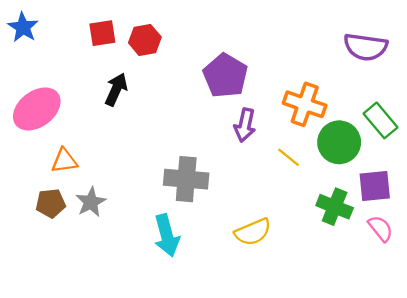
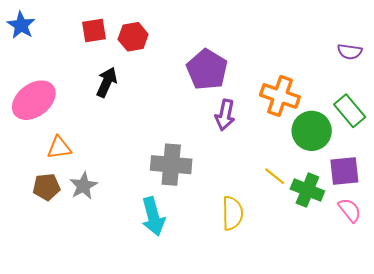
purple semicircle: (366, 47) -> (350, 52), moved, size x0.6
yellow line: (289, 157) -> (275, 176), moved
yellow semicircle: (253, 232) -> (232, 213), turned -68

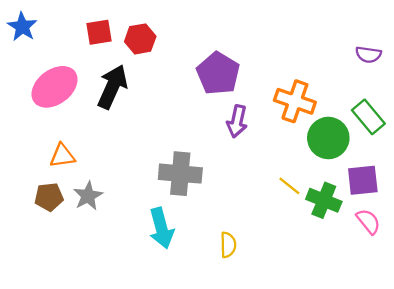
black arrow: (107, 82) -> (112, 87), size x1.4
pink ellipse: (34, 100) -> (55, 87), moved
yellow semicircle: (232, 213) -> (228, 245), moved, size x0.7

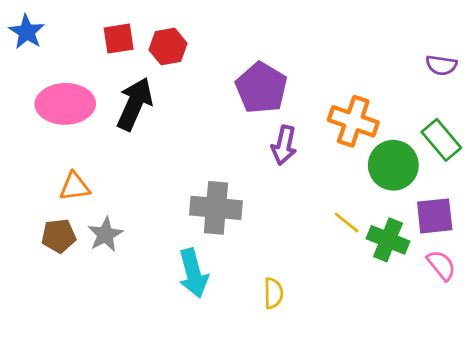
pink ellipse: (55, 87) -> (65, 104), turned 36

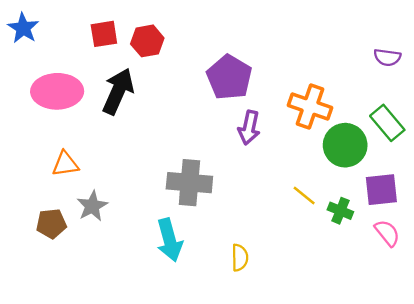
brown pentagon: (59, 236) -> (51, 224), moved
green cross: (388, 240) -> (340, 211), size x0.7

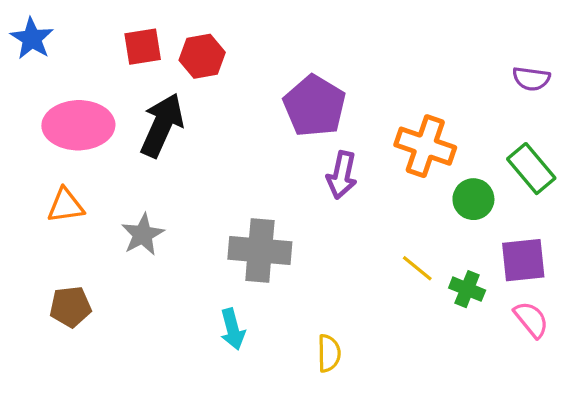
green circle: (345, 145) -> (473, 199), size x0.7
orange triangle: (65, 164) -> (66, 206), moved
gray star: (92, 206) -> (143, 234), moved
cyan arrow: (170, 240) -> (233, 329), size x0.7

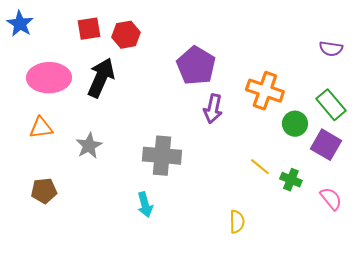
purple square: (523, 260) -> (326, 145), moved, turned 36
yellow semicircle: (329, 353) -> (237, 222), moved

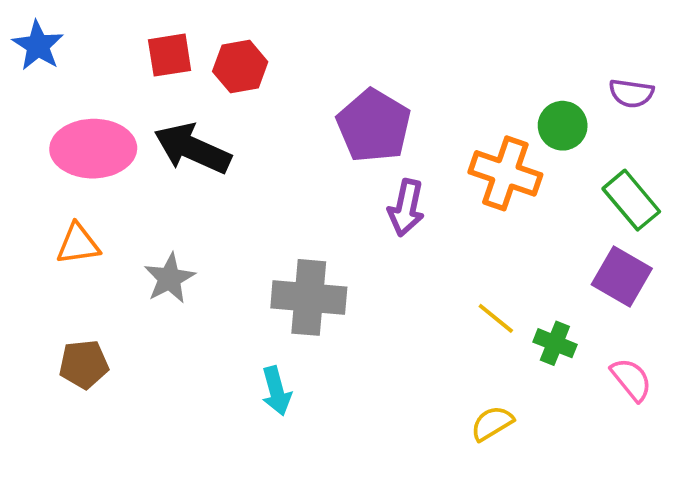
black arrow: (101, 78) -> (192, 149), turned -90
green circle: (295, 124) -> (563, 126), moved
yellow semicircle: (237, 222) -> (492, 423), moved, turned -120

